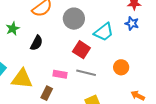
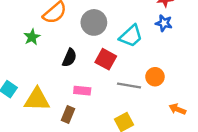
green star: (13, 29) -> (32, 37), moved
black semicircle: (37, 43) -> (69, 58), moved
gray line: (86, 73) -> (129, 86), moved

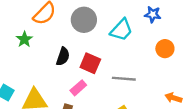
red square: (106, 59) -> (90, 63), moved
orange circle: (155, 77) -> (165, 49), moved
pink rectangle: (82, 91) -> (78, 88), turned -42

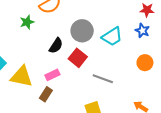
gray circle: (84, 20) -> (82, 31), moved
pink rectangle: (78, 88) -> (52, 75), moved

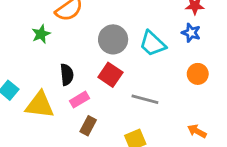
cyan trapezoid: (112, 36) -> (152, 44), turned 80
black semicircle: (56, 46) -> (67, 75), moved, turned -35
brown rectangle: (46, 94) -> (88, 126), moved

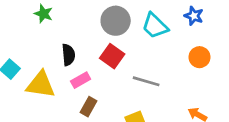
green star: (41, 34) -> (43, 14), turned -30

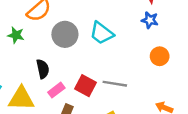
gray circle: (116, 21) -> (65, 34), moved
cyan trapezoid: (155, 26) -> (102, 33), moved
red square: (112, 56) -> (86, 86), moved

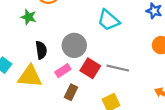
gray circle: (65, 34) -> (74, 45), moved
black semicircle: (43, 69) -> (41, 50), moved

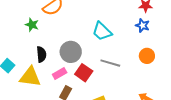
gray line: (118, 68) -> (110, 63), moved

